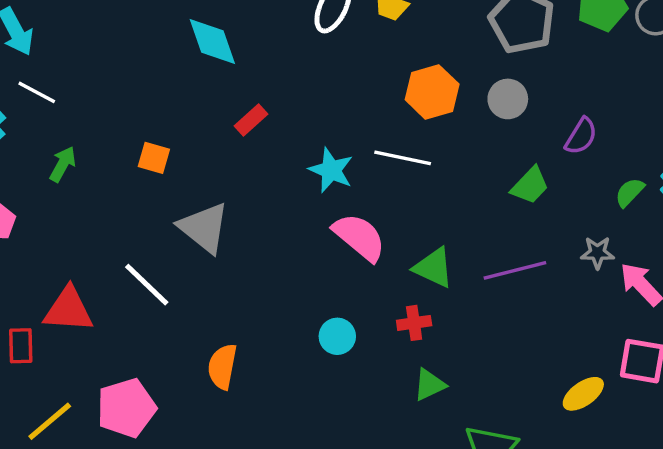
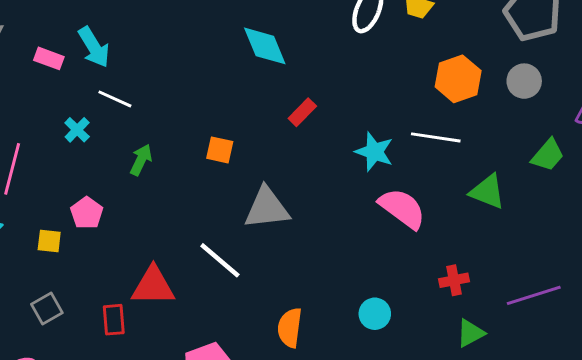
gray triangle: (204, 228) -> (267, 208), turned -42
green triangle: (434, 268) -> (487, 192), moved
purple line: (515, 270) -> (534, 295), moved
cyan circle: (337, 336) -> (375, 314), moved

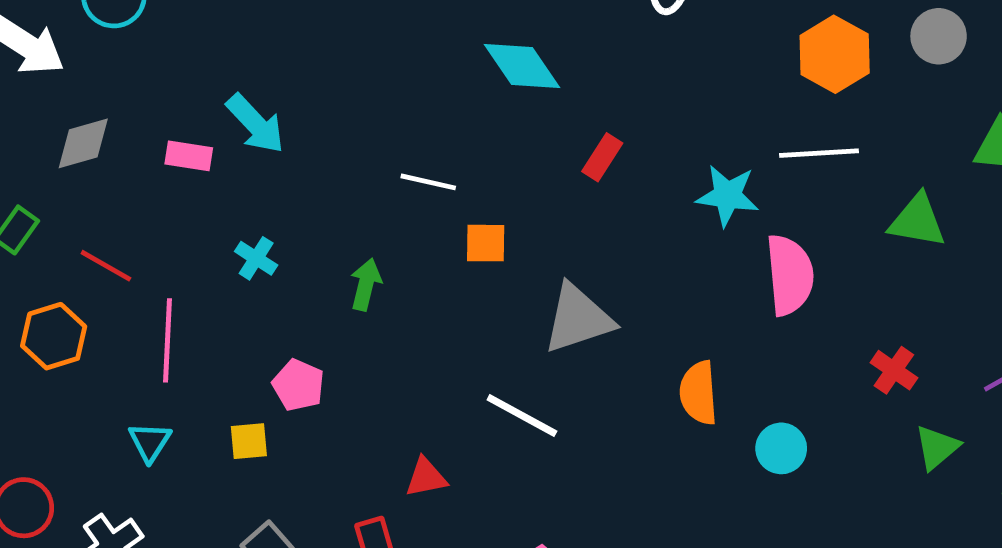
white line: (115, 99) -> (428, 182), moved
pink semicircle: (402, 208) -> (790, 275), turned 60
red cross: (454, 280) -> (894, 370), turned -32
red triangle: (153, 286) -> (426, 477), size x0.6
orange semicircle: (290, 328) -> (698, 393), moved

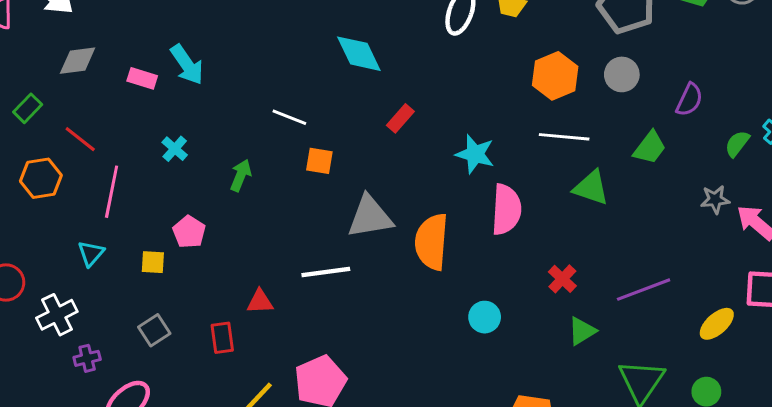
white line: (819, 153) -> (564, 137), moved
orange semicircle: (698, 393) -> (432, 242), moved, size x1.4
white line: (522, 416) -> (326, 272), turned -45

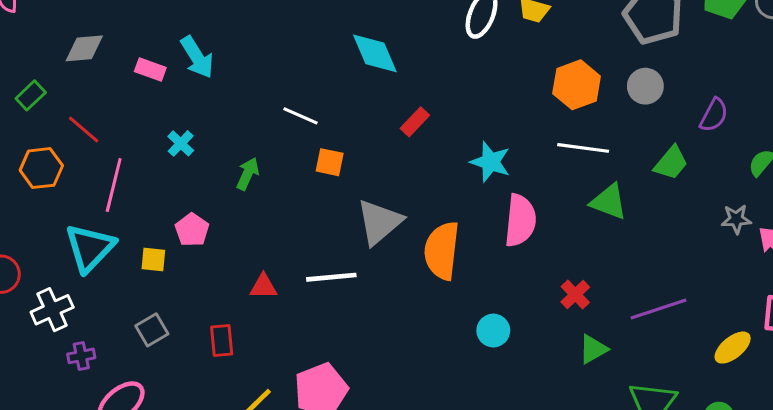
gray triangle: (370, 217) -> (379, 222), turned -33
cyan triangle: (91, 253) -> (90, 248), size x1.8
red triangle: (260, 302) -> (263, 287), moved

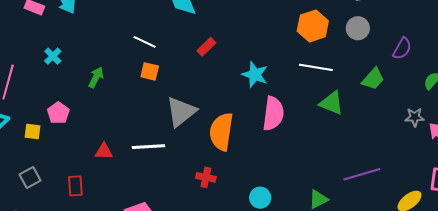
white line: (300, 116) -> (145, 42), moved
red cross: (575, 294) -> (206, 177), moved, turned -36
cyan circle: (493, 331) -> (260, 198), moved

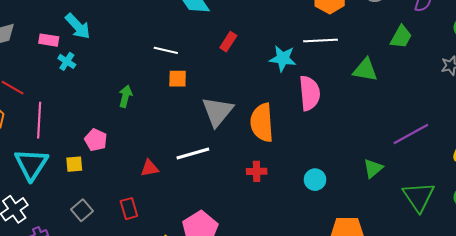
cyan cross: (53, 56) -> (67, 61), moved
white line: (316, 67) -> (320, 41), moved

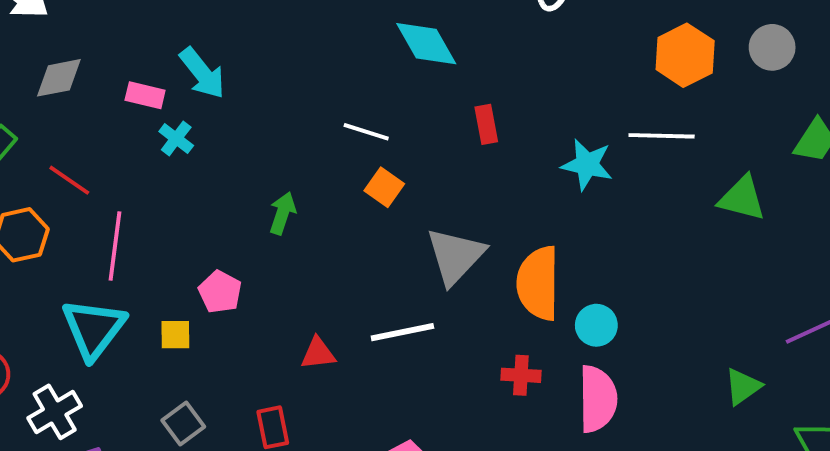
red rectangle: (228, 42) -> (486, 124), turned -48
orange square: (178, 79) -> (384, 187), turned 30
pink semicircle: (310, 93) -> (598, 399), moved
cyan circle: (315, 180) -> (596, 325), moved

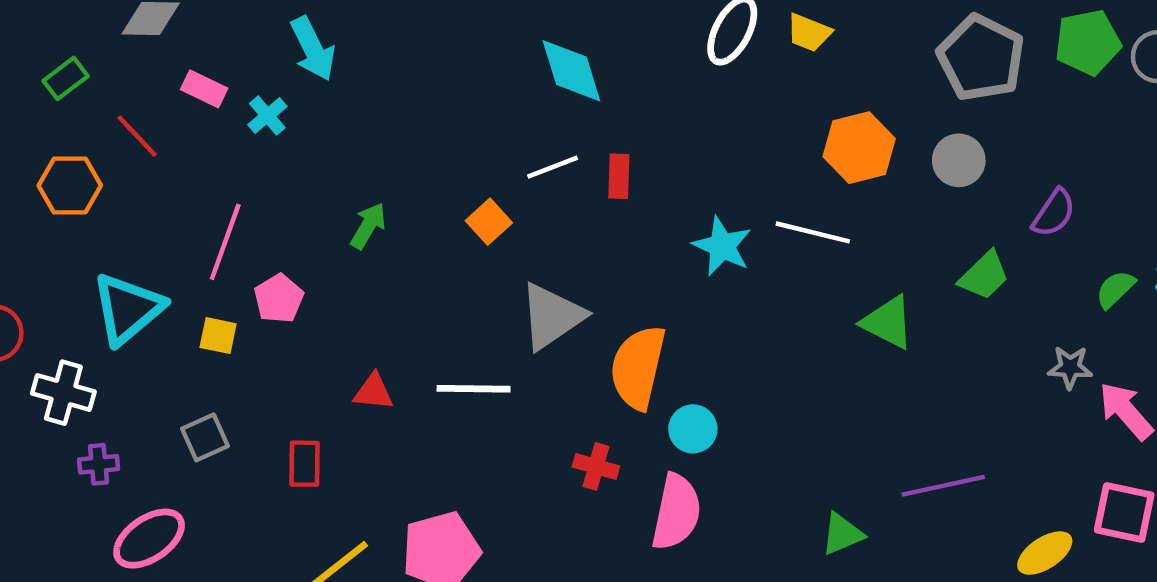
pink rectangle: (145, 95) -> (204, 89), moved
white line: (366, 132) -> (553, 167), moved, turned -51
pink line: (115, 246) -> (225, 242), moved
white cross: (55, 412) -> (63, 393), turned 34

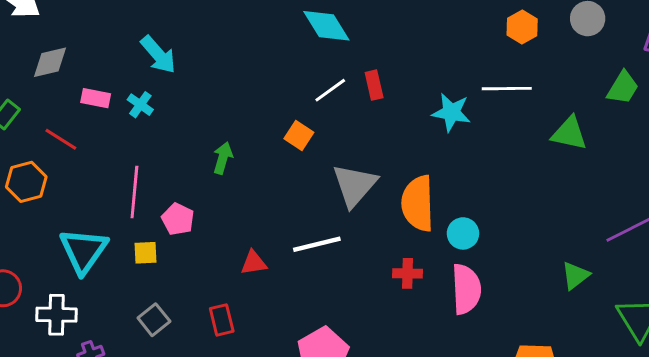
orange hexagon: (859, 148) -> (522, 27), size x0.7

